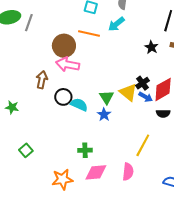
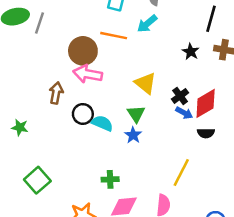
yellow triangle: (128, 92) -> (145, 83), moved
green square: (26, 150) -> (37, 180), size x1.5

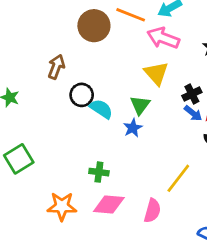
pink arrow: (88, 74) -> (163, 38), moved

